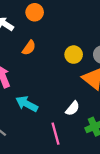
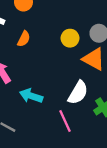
white semicircle: (73, 108) -> (78, 93), size x1.5

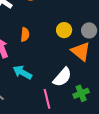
orange semicircle: (24, 39) -> (25, 34), moved, turned -32

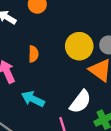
yellow circle: (64, 30) -> (79, 46), size x1.5

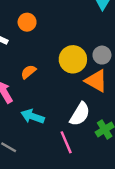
orange semicircle: (33, 54) -> (28, 72), turned -126

